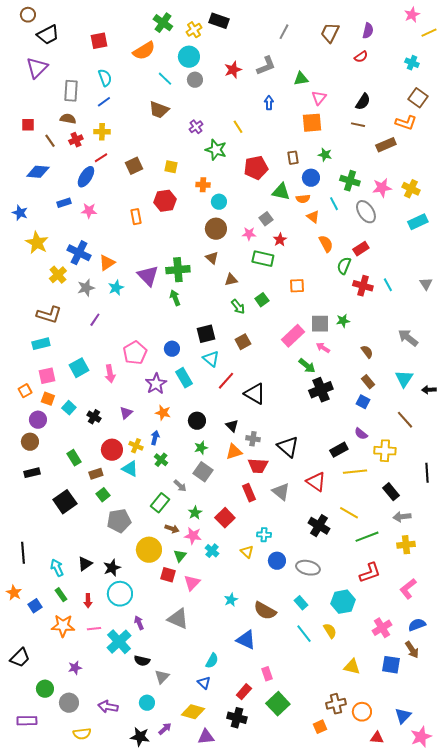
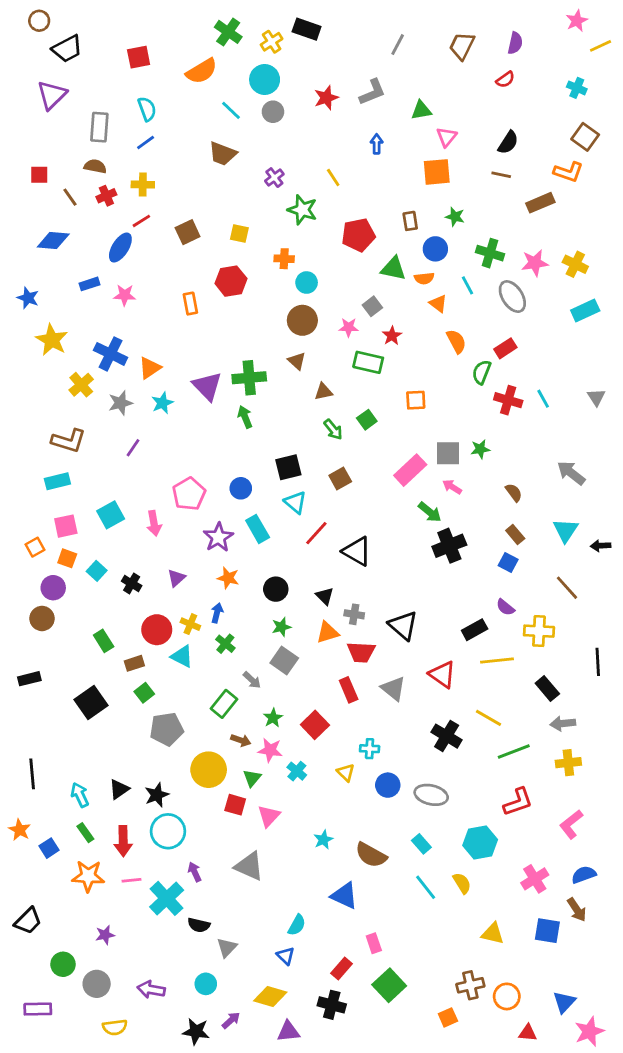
black rectangle: (32, 473) -> (29, 679), moved
red arrow: (88, 601) -> (123, 841), size x1.5

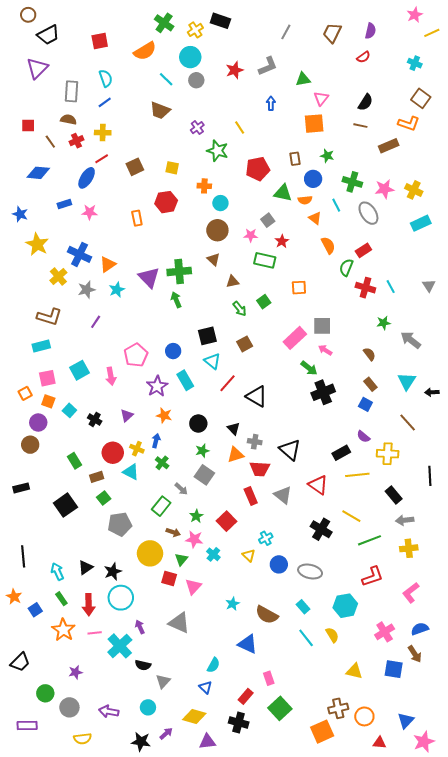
green star: (480, 449) -> (384, 323), moved
cyan cross: (370, 749) -> (266, 538), turned -32
orange star: (88, 876) -> (63, 630), turned 30
orange square: (448, 1017) -> (322, 732), size x1.6

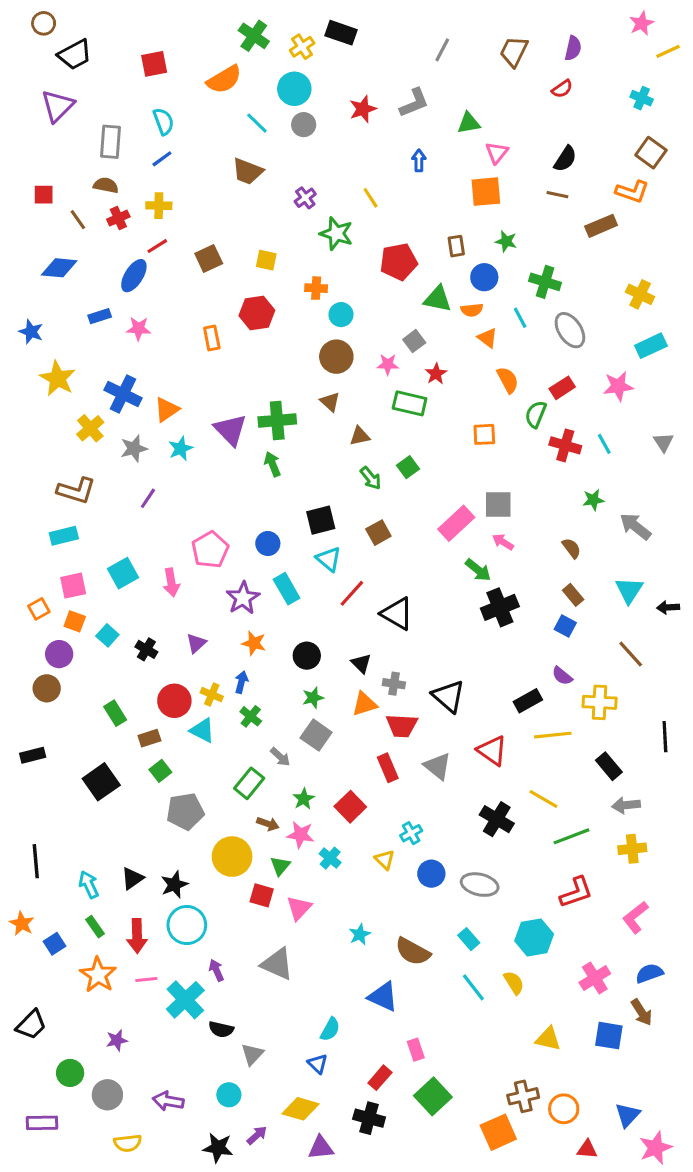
pink star: (385, 189) -> (618, 386), moved
orange square: (299, 288) -> (484, 434), moved

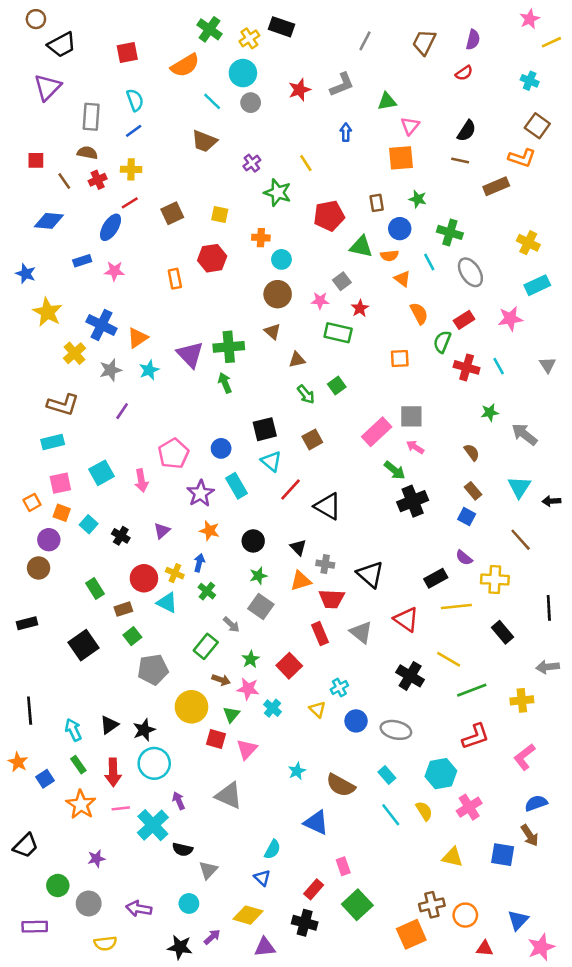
gray arrow: (626, 805) -> (548, 667), moved
pink cross: (595, 978) -> (469, 807), moved

